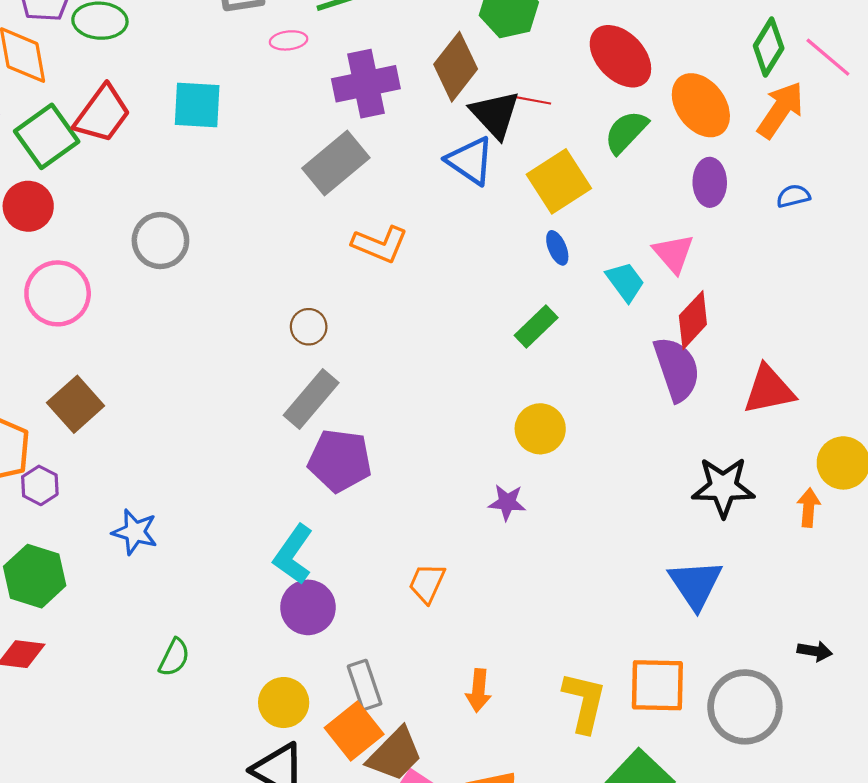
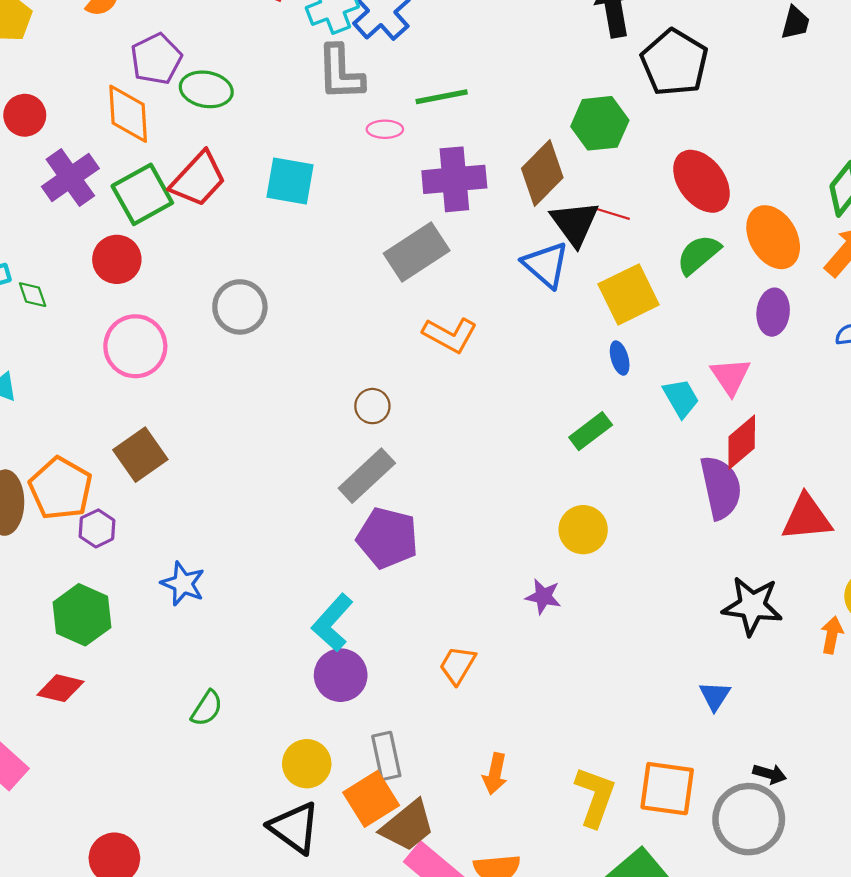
blue triangle: (695, 584) -> (715, 696), size x0.6
black arrow: (815, 651) -> (770, 774), moved

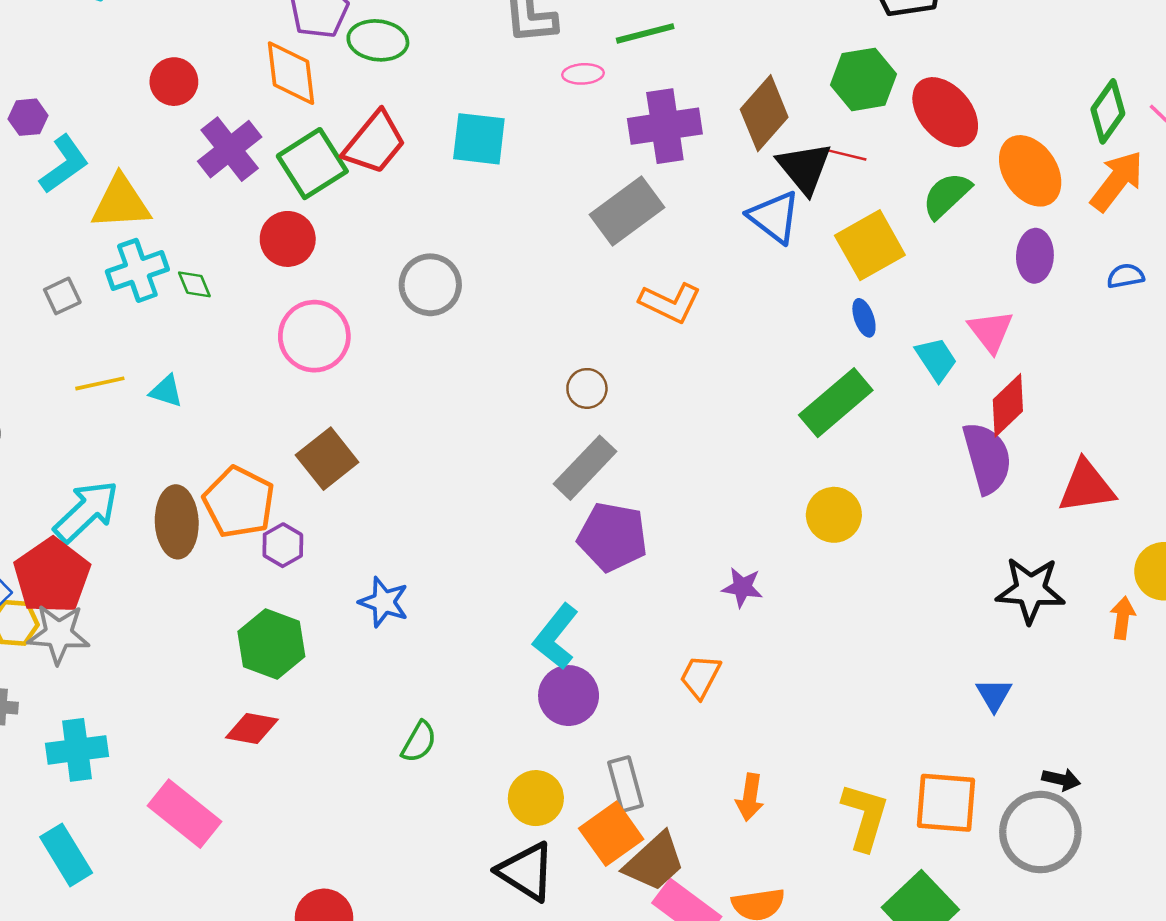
green hexagon: (600, 123) -> (863, 79), moved
green rectangle: (591, 431) -> (836, 403), size x1.5
purple star: (543, 597) -> (742, 587), moved

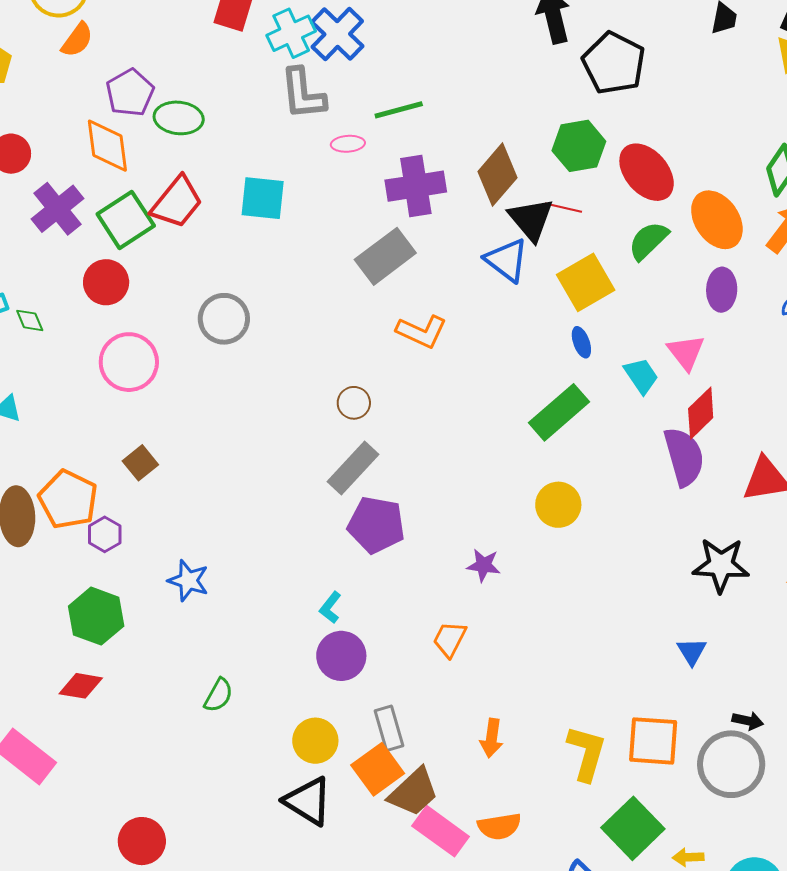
brown square: (327, 459) -> (140, 463), size x0.7
cyan L-shape: (556, 637) -> (330, 607), size x0.6

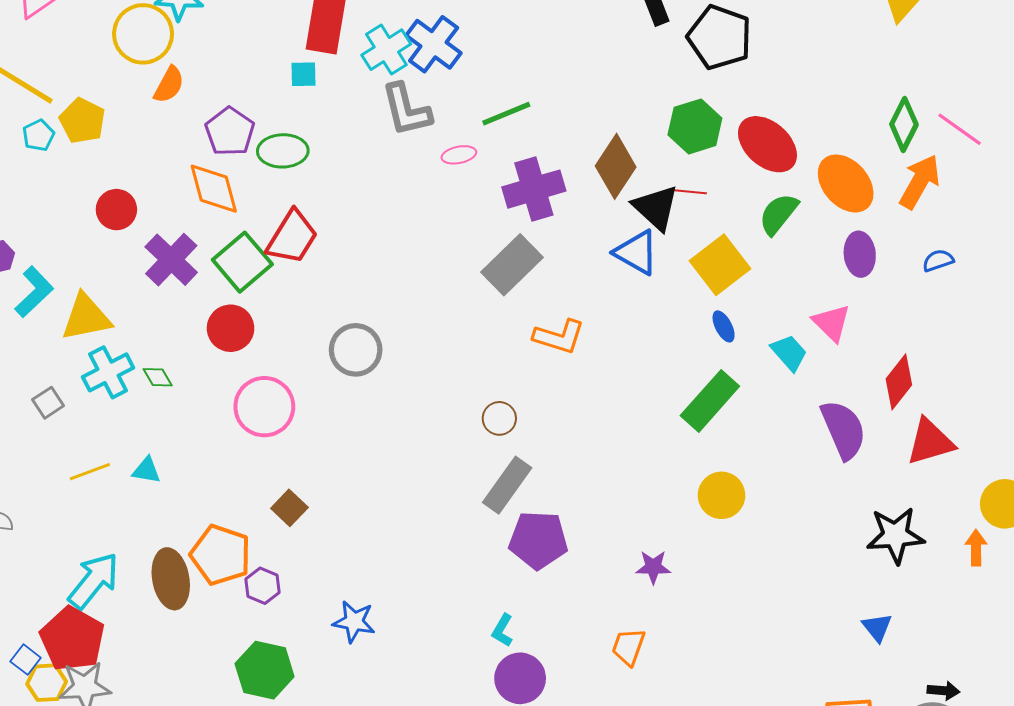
cyan square: (263, 198) -> (304, 74), moved, size x0.6
red diamond: (701, 413) -> (899, 382), moved

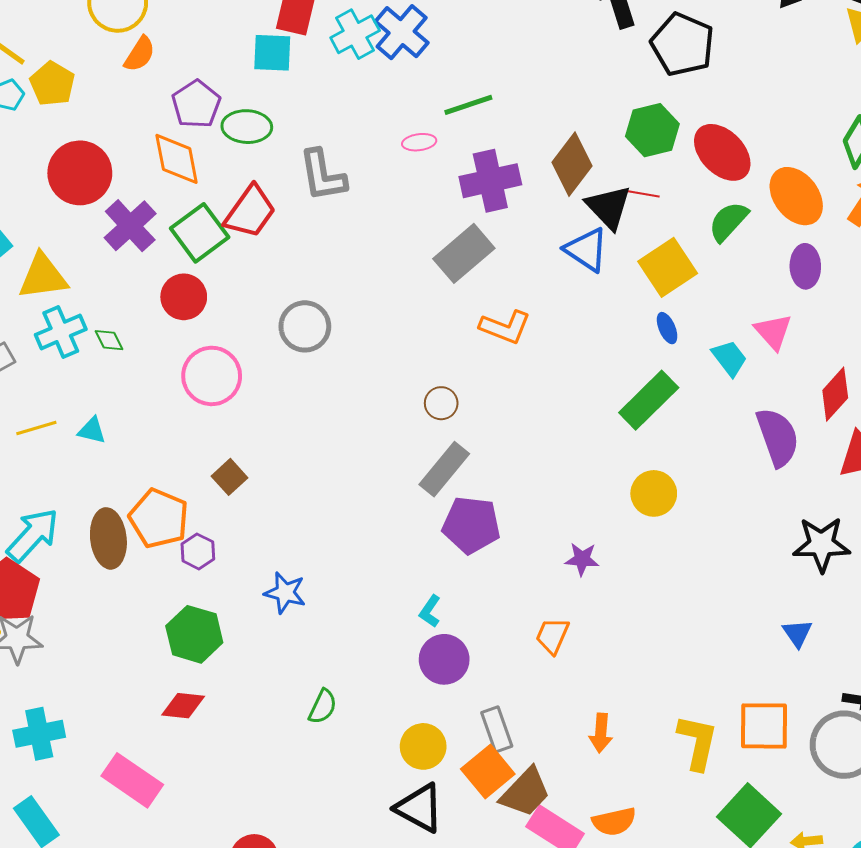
cyan square: (304, 74) -> (272, 53), size x1.5
gray L-shape: (406, 110) -> (323, 175), moved
red circle: (116, 210) -> (80, 173), size x1.6

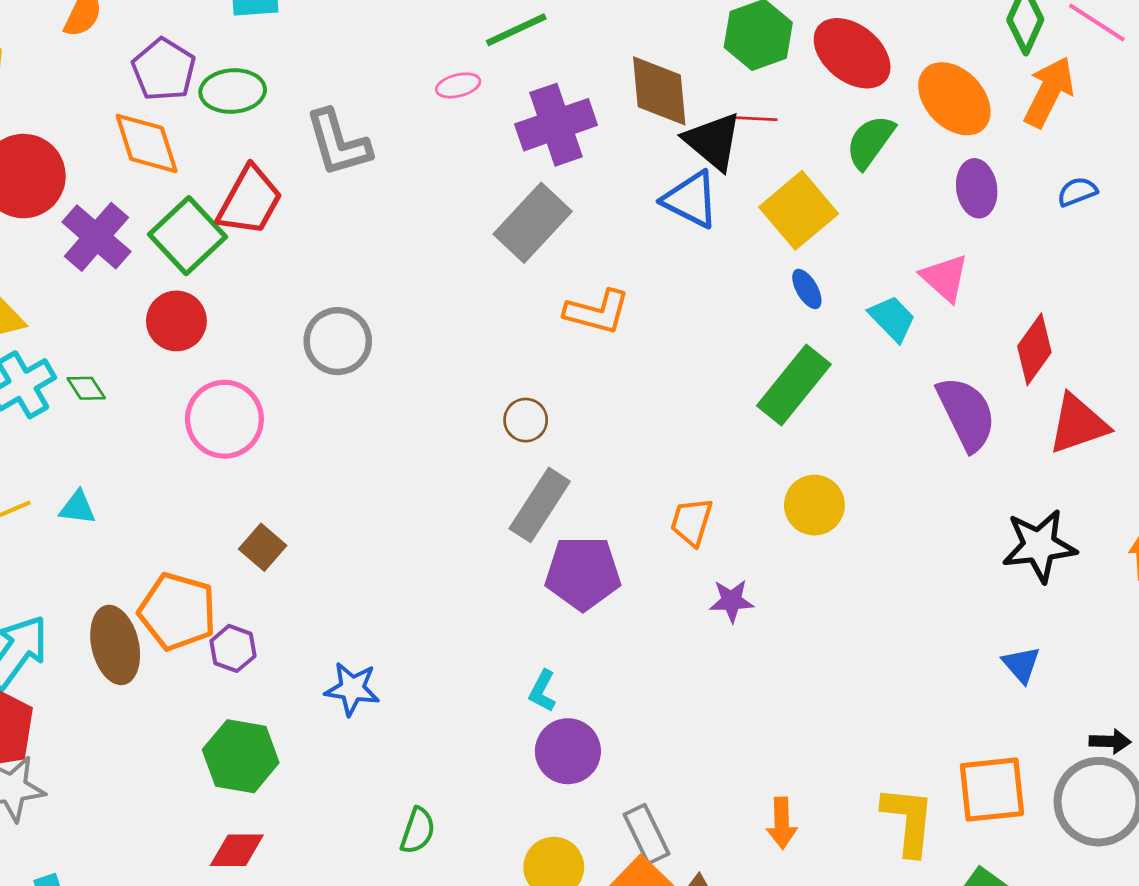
brown diamond: (572, 164) -> (659, 91), turned -36
orange trapezoid: (552, 636) -> (691, 522), moved

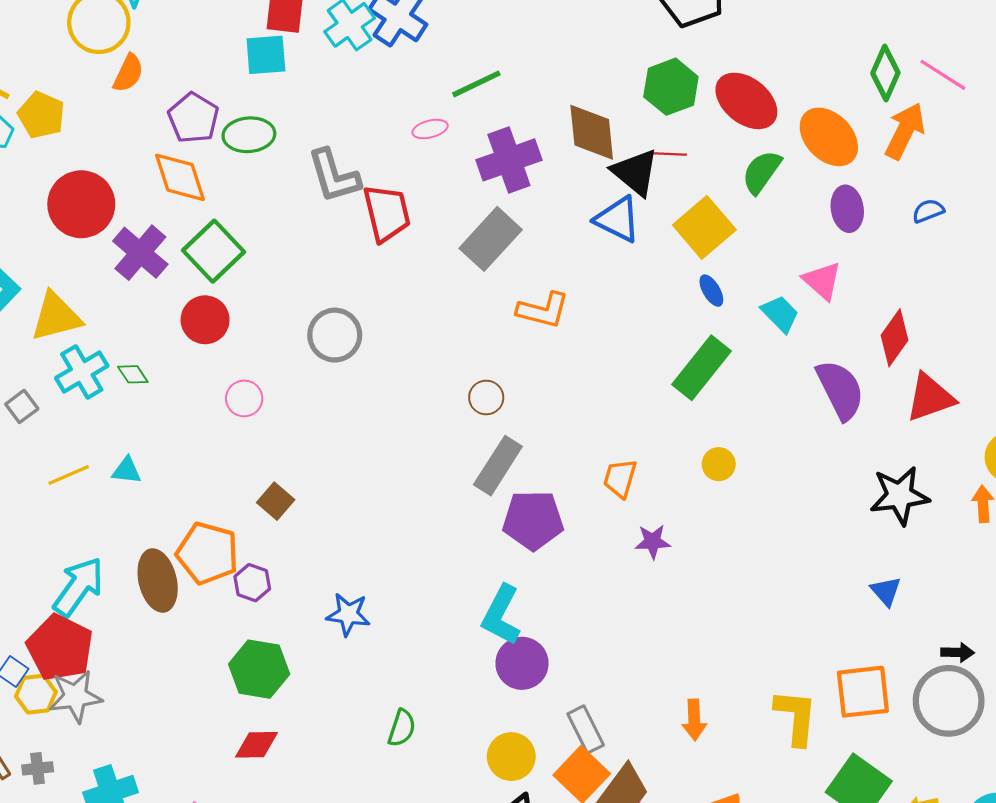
red trapezoid: (250, 201) -> (387, 213), moved, turned -42
pink circle: (224, 419) -> (244, 398), size x0.6
yellow circle: (814, 505) -> (719, 464), size x0.7
cyan L-shape: (542, 691) -> (501, 615), size x1.8

